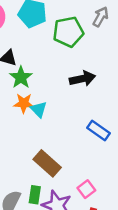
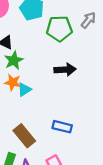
cyan triangle: (39, 109) -> (24, 90), turned 32
blue rectangle: (98, 130) -> (62, 127), moved, turned -30

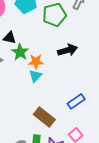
orange star: (13, 82) -> (36, 62), moved
blue rectangle: (62, 127) -> (76, 101), turned -36

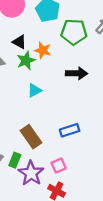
orange star: (36, 62) -> (43, 50), moved

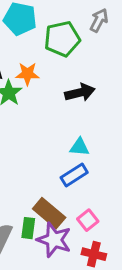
cyan triangle: (34, 90) -> (80, 147), moved, turned 48
blue rectangle: (70, 130) -> (74, 175), moved
brown rectangle: (31, 137) -> (49, 213), moved

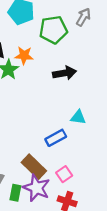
cyan triangle: (80, 147) -> (78, 117), moved
green rectangle: (28, 228) -> (15, 193), moved

